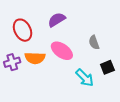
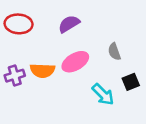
red ellipse: (23, 30) -> (19, 24), moved, turned -60
pink ellipse: (62, 51) -> (75, 62), turned -65

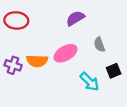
purple semicircle: (69, 24) -> (75, 18), moved
purple cross: (15, 76) -> (13, 65), turned 35

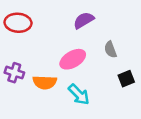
orange semicircle: (37, 61) -> (45, 82), moved
cyan arrow: (90, 82) -> (79, 94), moved

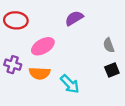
gray semicircle: (110, 49) -> (109, 45), moved
pink ellipse: (73, 59) -> (43, 46), moved

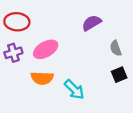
purple semicircle: (74, 18) -> (92, 23), moved
purple cross: (13, 65) -> (13, 53), moved, turned -35

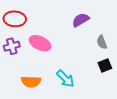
pink ellipse: (46, 49) -> (40, 43), turned 55
orange semicircle: (42, 78) -> (31, 82), moved

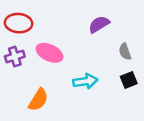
cyan arrow: (65, 79) -> (85, 81), moved, turned -54
orange semicircle: (31, 82) -> (38, 100), turned -60

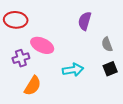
purple semicircle: (99, 24) -> (85, 21), turned -42
purple cross: (15, 57) -> (21, 58), moved

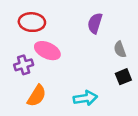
red ellipse: (16, 20) -> (32, 22), moved
cyan arrow: (73, 70) -> (85, 98), moved

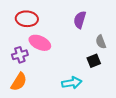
black square: (123, 77) -> (94, 61), moved
orange semicircle: (37, 96) -> (19, 82), moved

